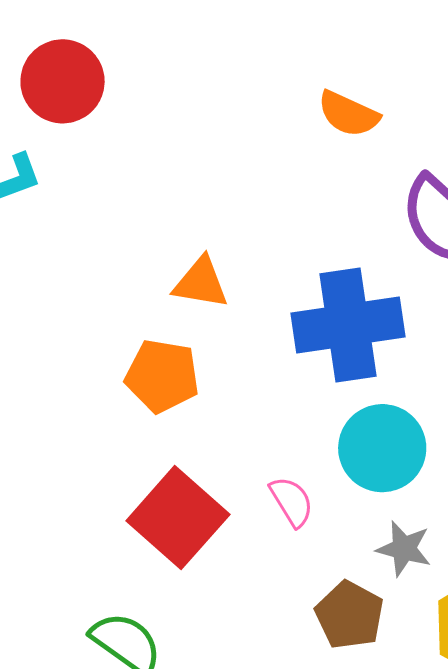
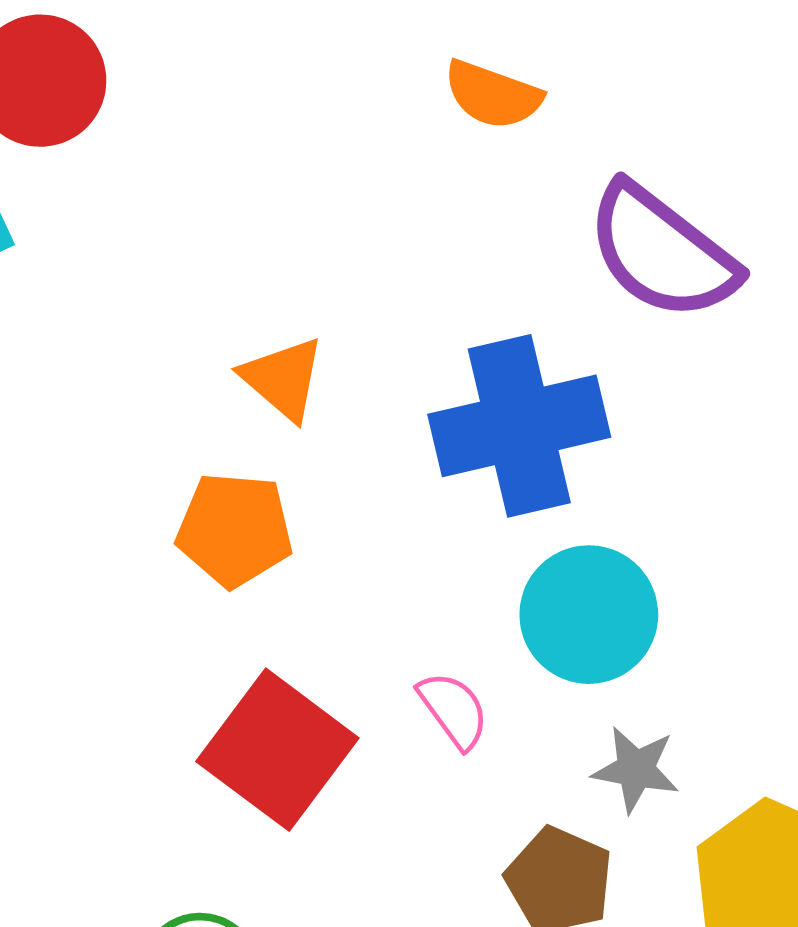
orange triangle: (201, 283) -> (283, 379), turned 36

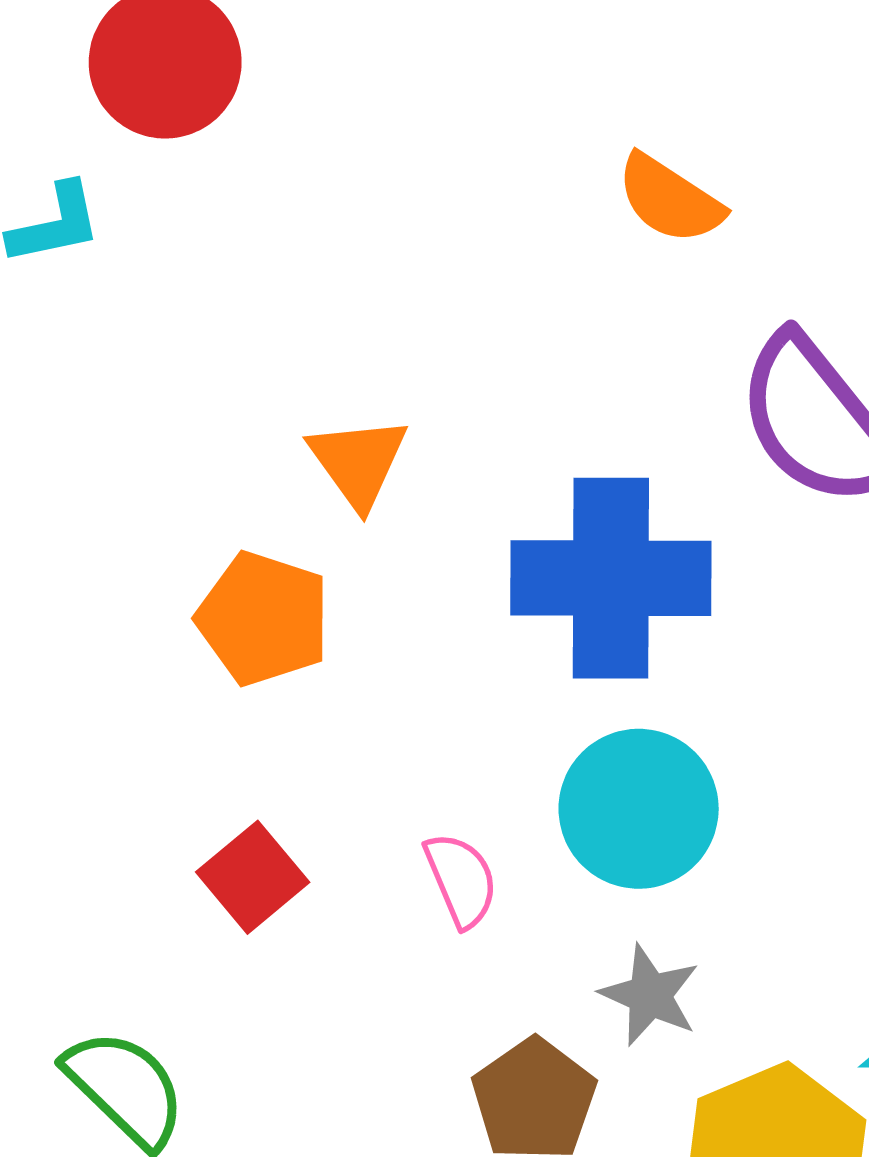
red square: (277, 750) -> (253, 877), size x0.6

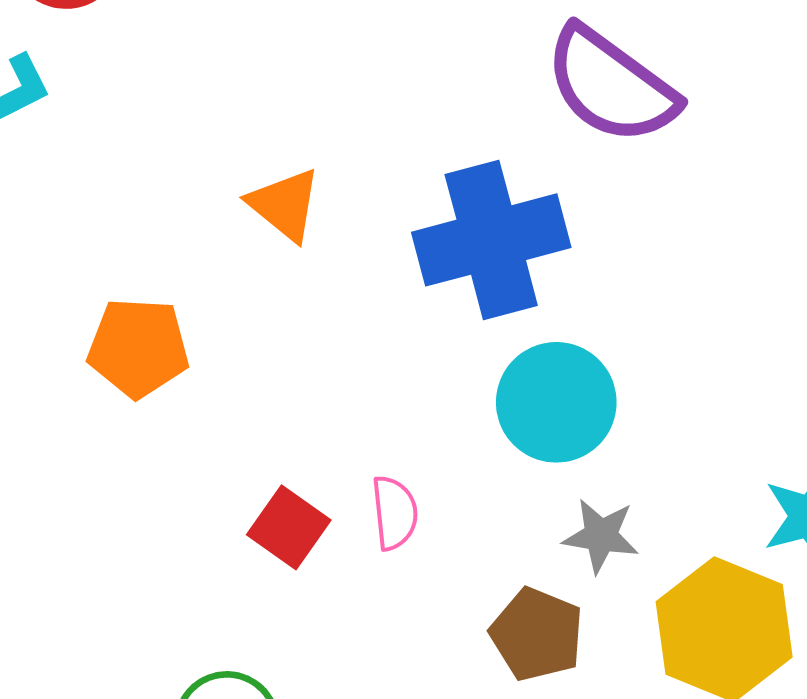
orange pentagon: (263, 619) -> (138, 348), moved
pink semicircle: (461, 880) -> (395, 513), moved, turned 32

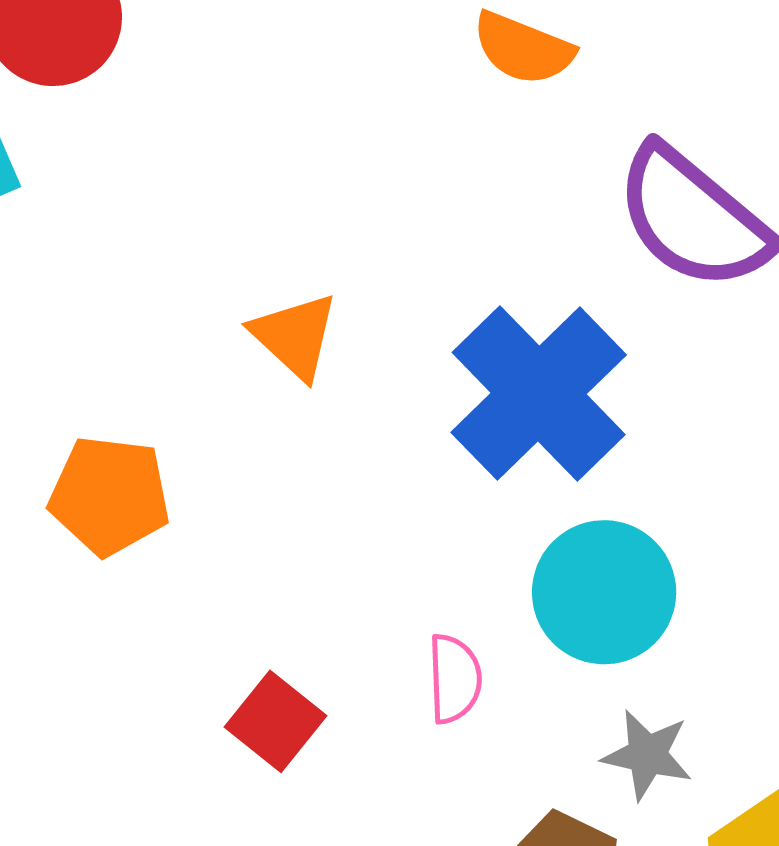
blue cross: (491, 240) -> (539, 394), turned -33
pink semicircle: (395, 513) -> (455, 679), moved

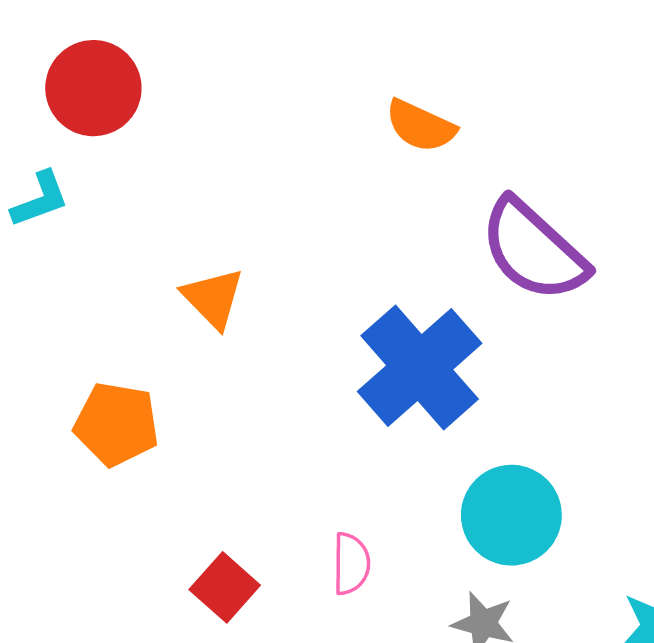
orange triangle: (295, 336) -> (213, 298), moved
cyan circle: (604, 592) -> (511, 515), moved

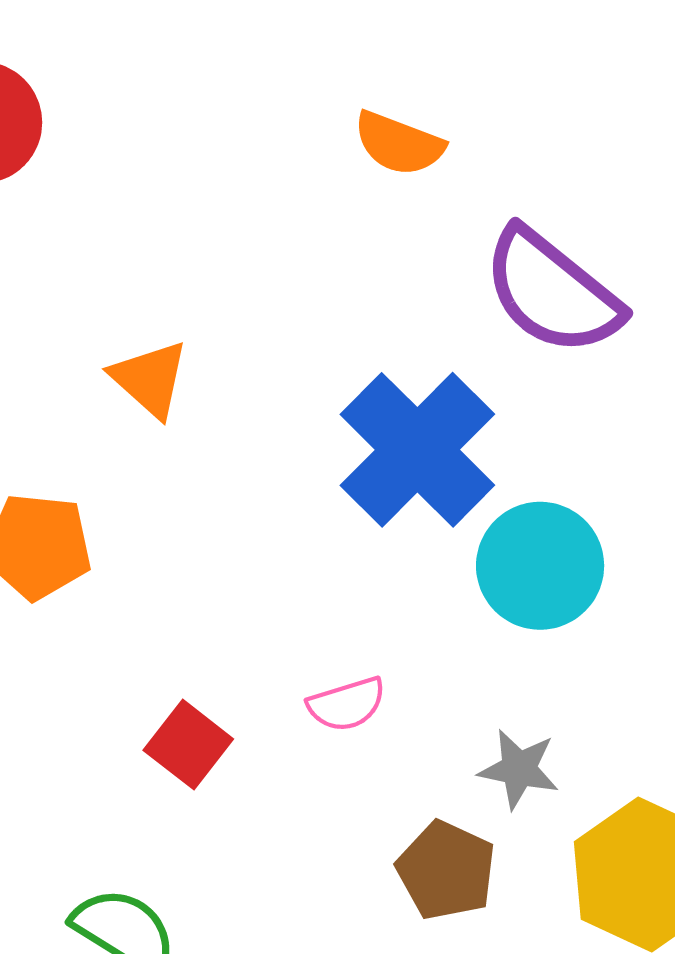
cyan circle: (511, 515) -> (540, 566), moved
pink semicircle: (351, 564) -> (347, 704), turned 76

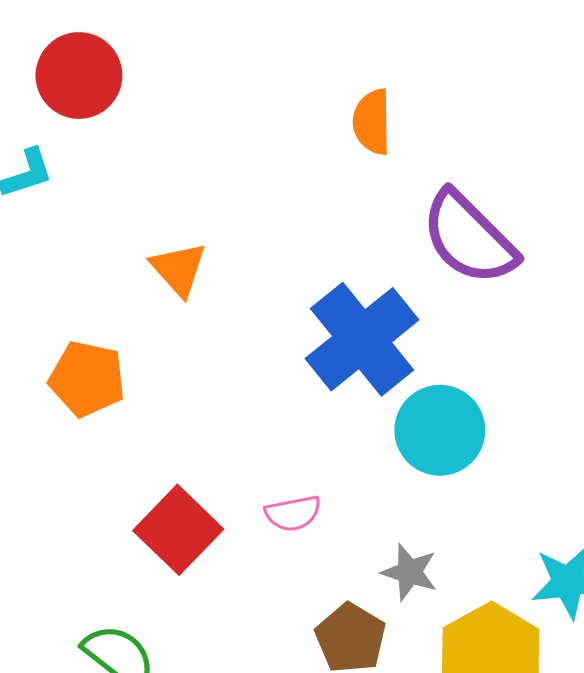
orange semicircle: (399, 144) -> (372, 122), turned 62
red square: (188, 745) -> (178, 530), size x1.4

